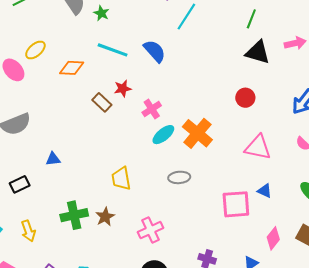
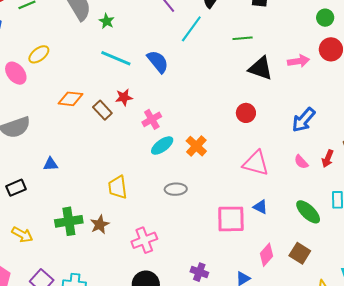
green line: (251, 19) -> (243, 38), moved, turned 60
orange diamond: (72, 68) -> (70, 99), moved
orange cross: (197, 133) -> (196, 146), size x0.7
yellow arrow: (28, 231) -> (22, 235), turned -45

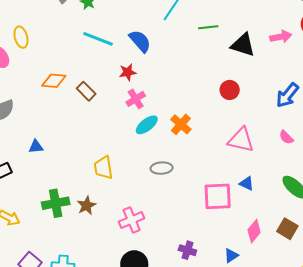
green line: (243, 38) -> (208, 27), moved
yellow ellipse: (39, 54) -> (21, 37), turned -65
red star: (124, 97) -> (128, 72), moved

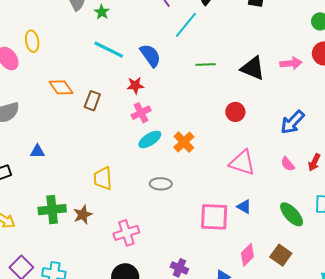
green line: (208, 27) -> (206, 65), moved
orange diamond: (54, 81) -> (61, 87), turned 45
brown rectangle: (86, 91) -> (92, 101), turned 60

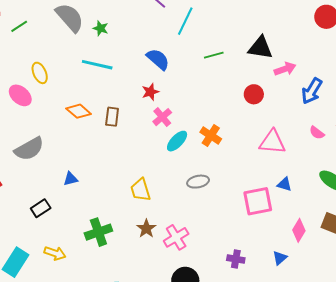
cyan line: (109, 50) -> (97, 65), moved
pink arrow: (291, 63) -> (285, 69), moved
brown star: (83, 215) -> (146, 229), moved

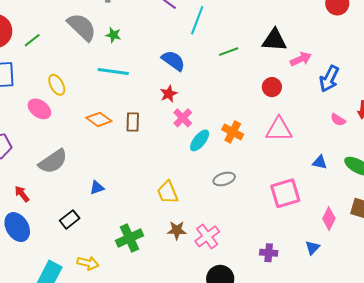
pink triangle: (272, 142) -> (279, 129), moved
blue triangle: (284, 184) -> (320, 162), moved
brown star: (146, 229) -> (177, 230), turned -30

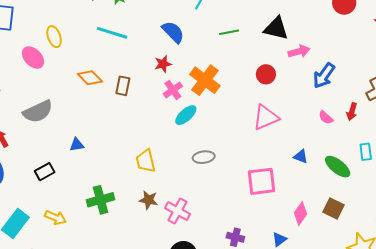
pink triangle: (279, 129) -> (266, 117), turned -32
orange cross: (233, 132) -> (205, 80), moved, size x1.4
pink cross: (207, 236) -> (177, 211), turned -35

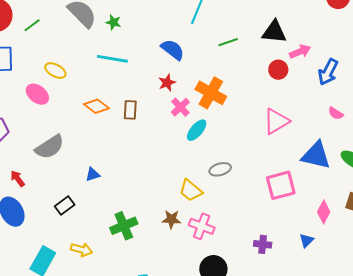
yellow ellipse: (54, 37) -> (55, 71), turned -35
red circle: (266, 74) -> (278, 70), moved
blue triangle: (301, 156) -> (316, 155), size x2.0
yellow trapezoid: (146, 161) -> (191, 190), moved, turned -30

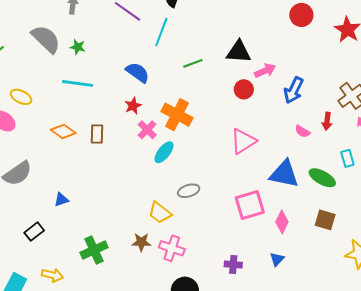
pink diamond: (324, 212) -> (282, 222), moved

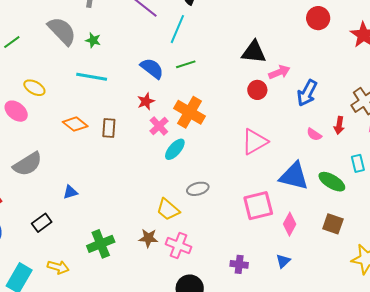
green line: (193, 63) -> (186, 64), moved

